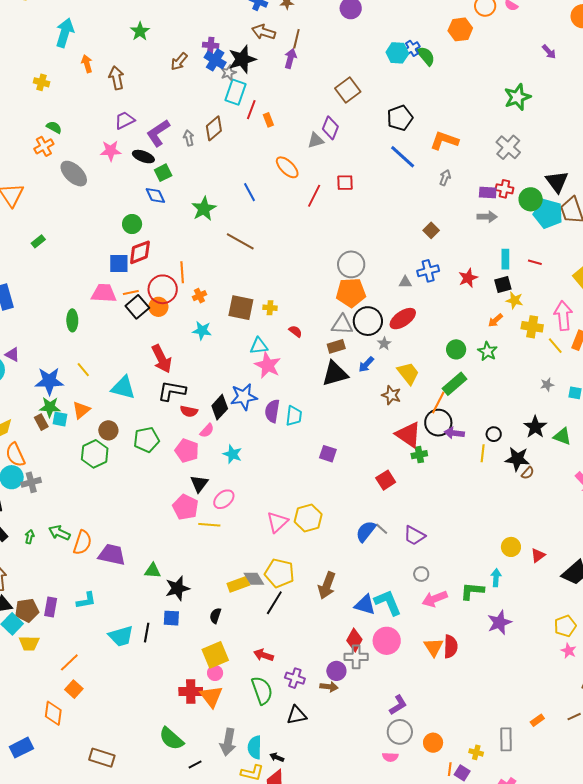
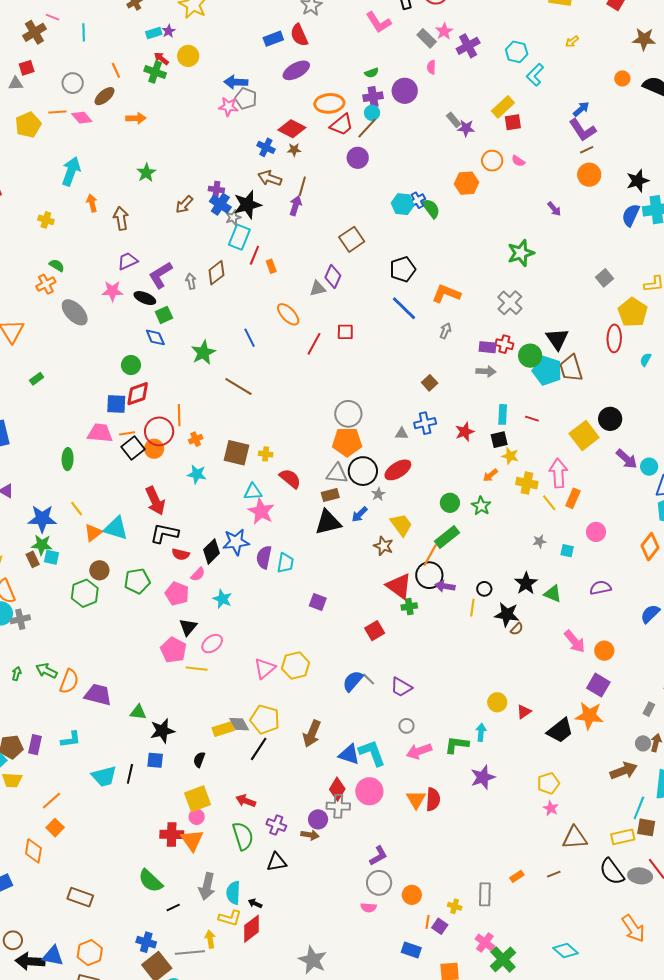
red semicircle: (296, 331) -> (290, 479), size x1.6
orange triangle: (81, 410) -> (93, 533), moved

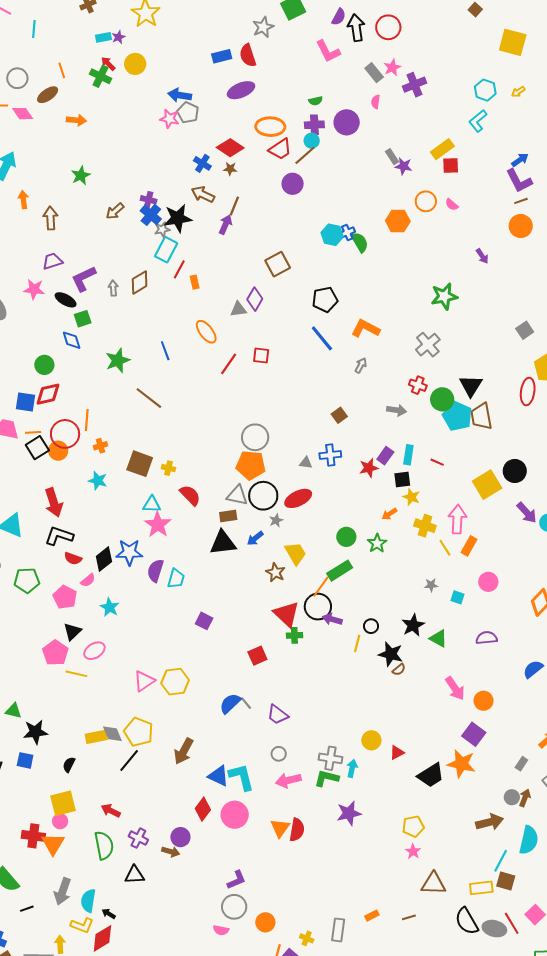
cyan hexagon: (517, 52) -> (485, 90), moved
purple rectangle: (488, 347) -> (385, 456), moved, turned -66
gray cross: (338, 806) -> (330, 758), moved

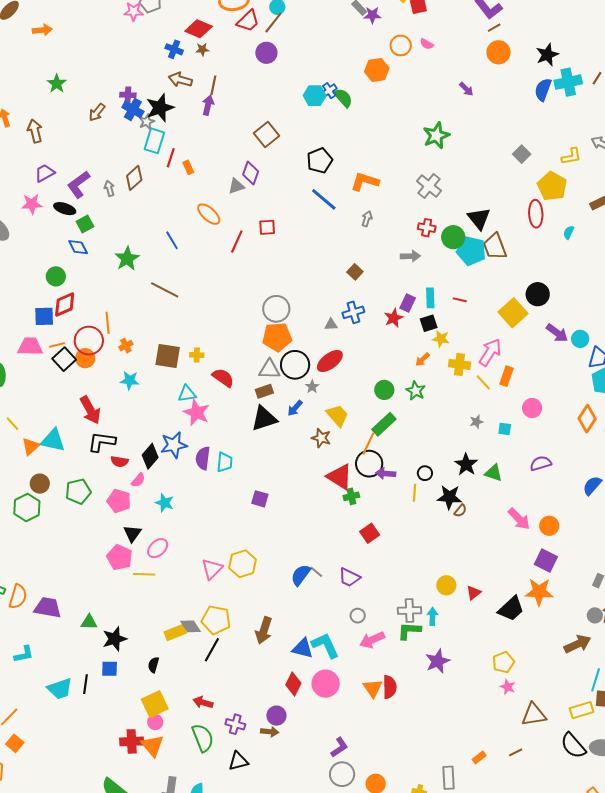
pink arrow: (457, 519) -> (490, 352), turned 40
red square: (257, 656) -> (370, 533), moved

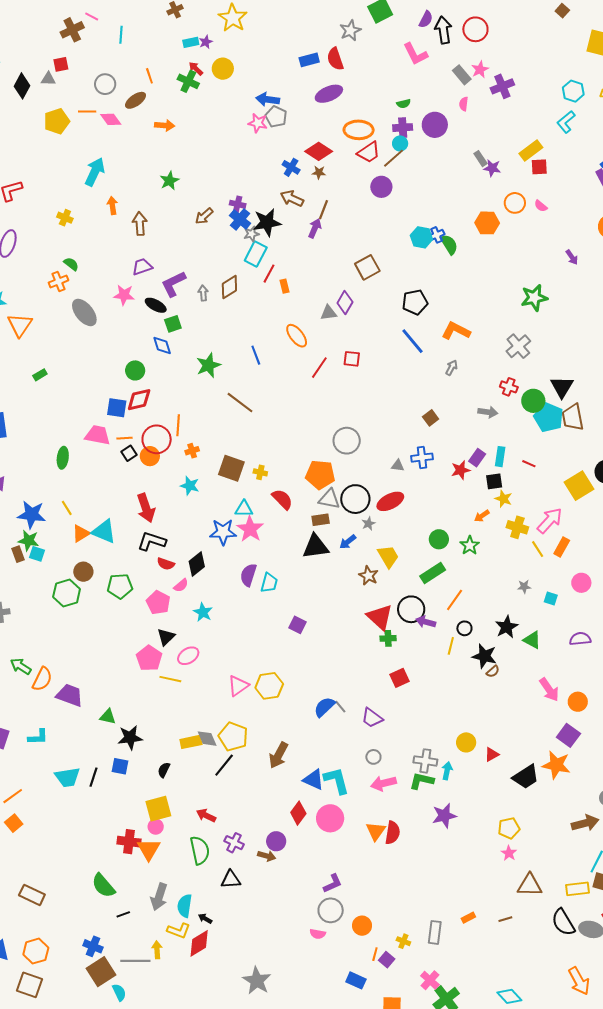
orange pentagon: (277, 337) -> (320, 475), moved
black square: (64, 359) -> (129, 453), size x0.7
orange line: (368, 444) -> (455, 600), moved
blue star: (174, 445) -> (223, 532), moved

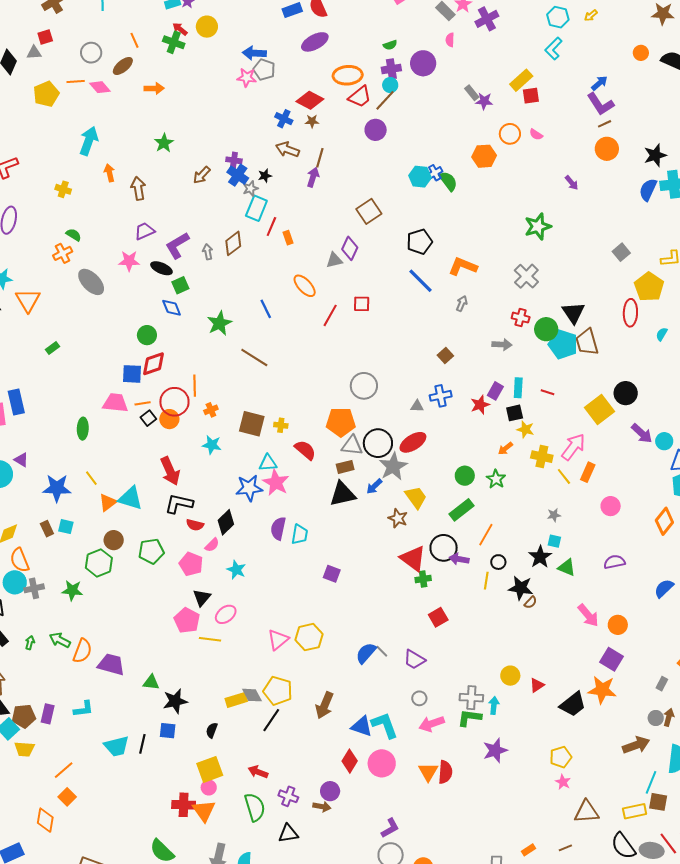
black star: (267, 222) -> (265, 176), size x0.5
gray star: (368, 524) -> (393, 466), size x2.0
green star: (29, 541) -> (72, 590), moved
cyan square: (551, 599) -> (554, 541), moved

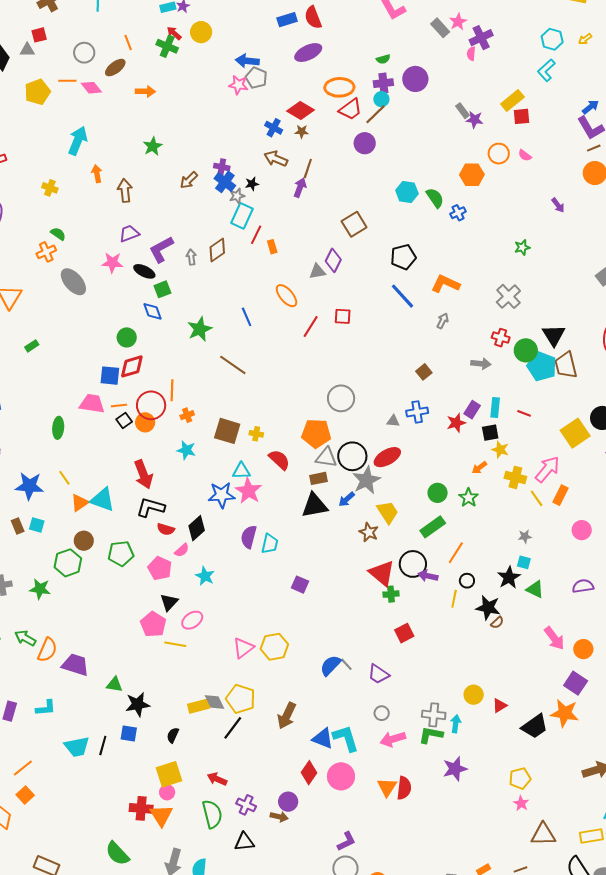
pink semicircle: (450, 40) -> (471, 54), moved
blue cross: (435, 173) -> (458, 213), moved
green star: (538, 226) -> (522, 247), size x0.6

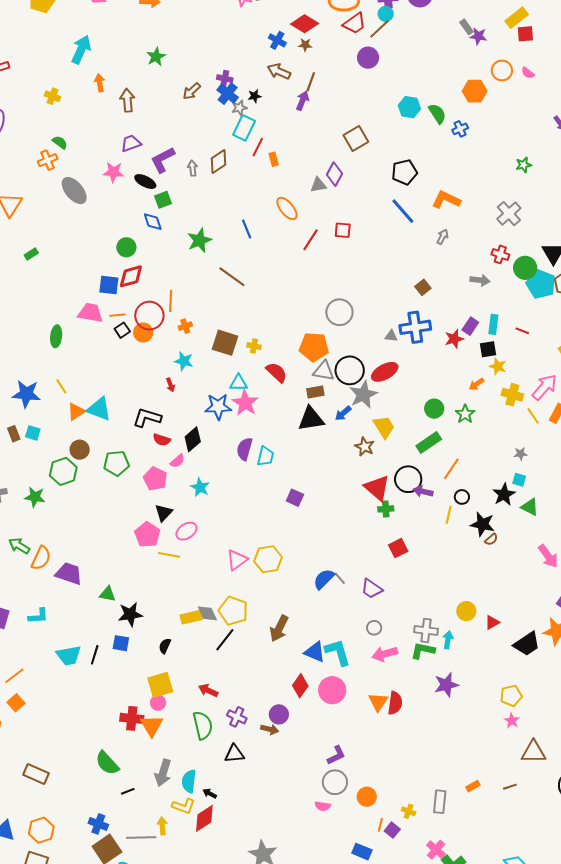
blue cross: (417, 412) -> (415, 327), size x1.4
red arrow: (143, 474) -> (170, 385), moved, size x0.5

